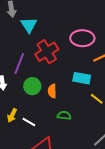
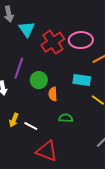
red cross: (47, 52) -> (53, 42), moved
green circle: (32, 86) -> (39, 80), moved

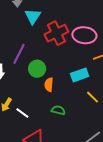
cyan rectangle: (82, 80) -> (80, 75), turned -36

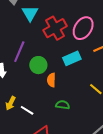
pink ellipse: (84, 35) -> (83, 28), turned -60
cyan rectangle: (80, 75) -> (72, 58), moved

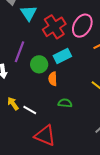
cyan rectangle: (72, 58) -> (62, 56), moved
yellow arrow: (11, 103) -> (13, 104), turned 120

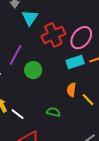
cyan rectangle: (62, 56) -> (75, 62), moved
orange semicircle: (53, 79) -> (71, 90), moved

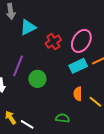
cyan triangle: (30, 18) -> (28, 27), turned 36
red cross: (53, 35) -> (53, 42), size x0.7

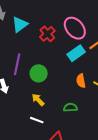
pink ellipse: (81, 41) -> (75, 28), turned -60
yellow arrow: (11, 118) -> (38, 100), moved

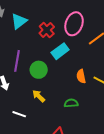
pink ellipse: (75, 28) -> (74, 24), turned 60
cyan rectangle: (76, 53) -> (60, 51), moved
white line: (37, 120) -> (19, 114), moved

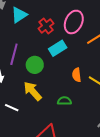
yellow arrow: (39, 96) -> (33, 91), size x1.5

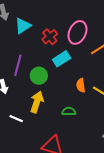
yellow arrow: (33, 91) -> (37, 102), turned 60

